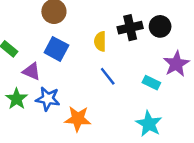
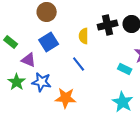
blue square: (56, 49) -> (49, 42), turned 30
blue line: (108, 76) -> (79, 64), moved

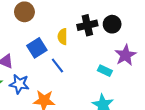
blue square: (49, 42) -> (37, 48), moved

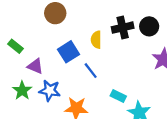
cyan rectangle: (105, 71) -> (118, 96), moved

